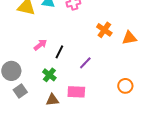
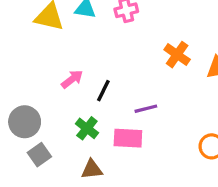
purple line: (85, 63) -> (146, 109), turned 32
pink rectangle: (76, 92) -> (128, 138), moved

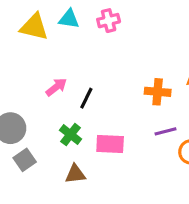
orange cross: (177, 55) -> (158, 92), moved, turned -30
purple line: (146, 109) -> (165, 131), moved

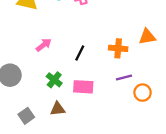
black line: (86, 98) -> (80, 53), moved
gray square: (25, 160) -> (26, 116), moved

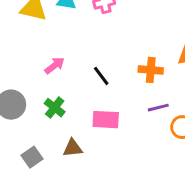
black line: (80, 53) -> (101, 76), turned -63
green cross: (54, 80) -> (55, 108), moved

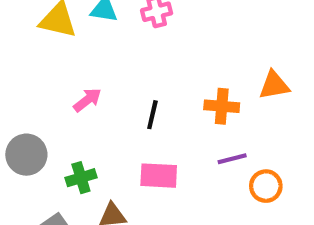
black line: (101, 76) -> (152, 115), turned 50
green cross: (55, 108) -> (81, 178), moved, turned 35

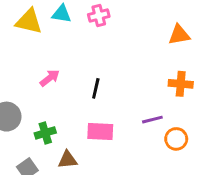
orange triangle: (274, 85) -> (179, 35), moved
orange cross: (222, 106) -> (181, 84), moved

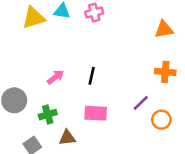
yellow triangle: (29, 21) -> (34, 18), turned -30
pink arrow: (50, 78) -> (55, 77), moved
purple line: (152, 120) -> (141, 103), turned -30

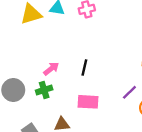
green cross: (48, 115) -> (44, 90), moved

